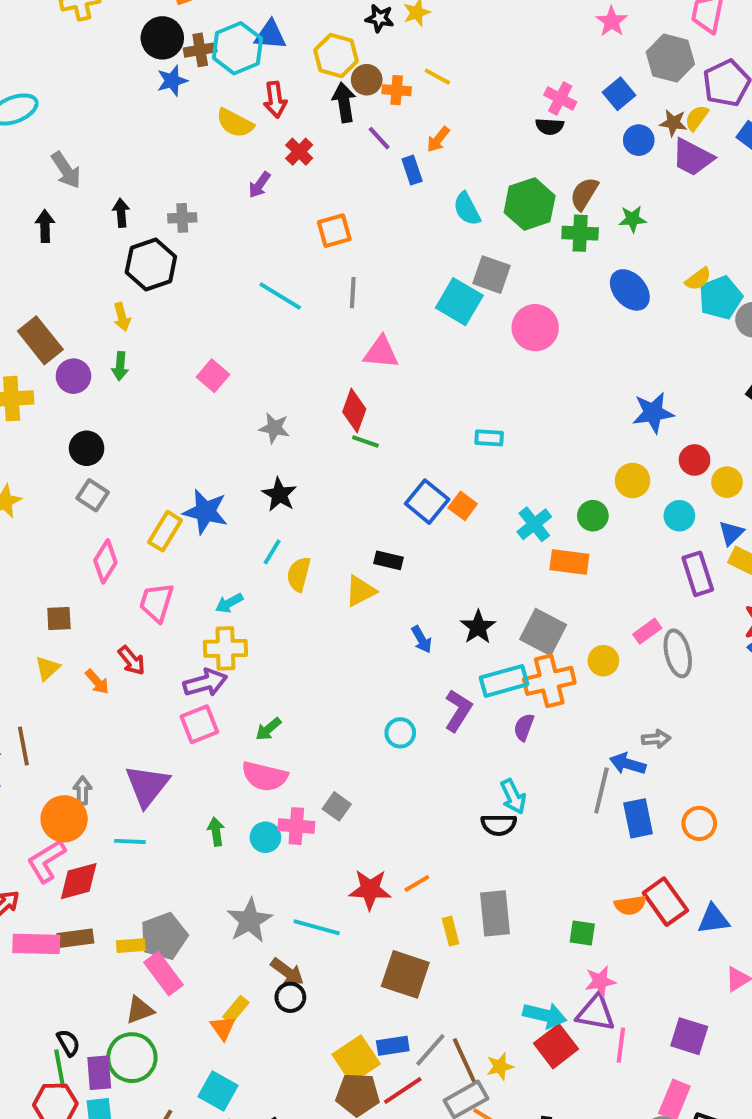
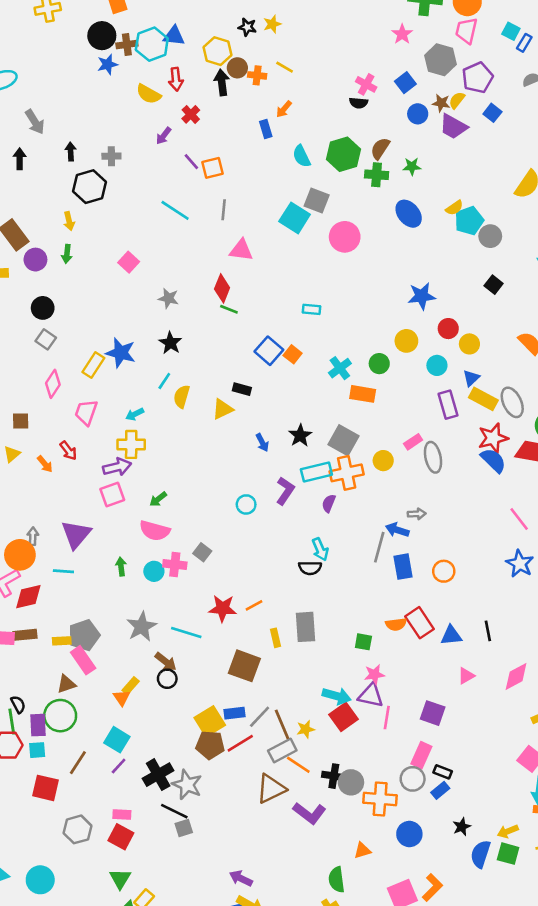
purple line: (379, 138) -> (191, 162), moved

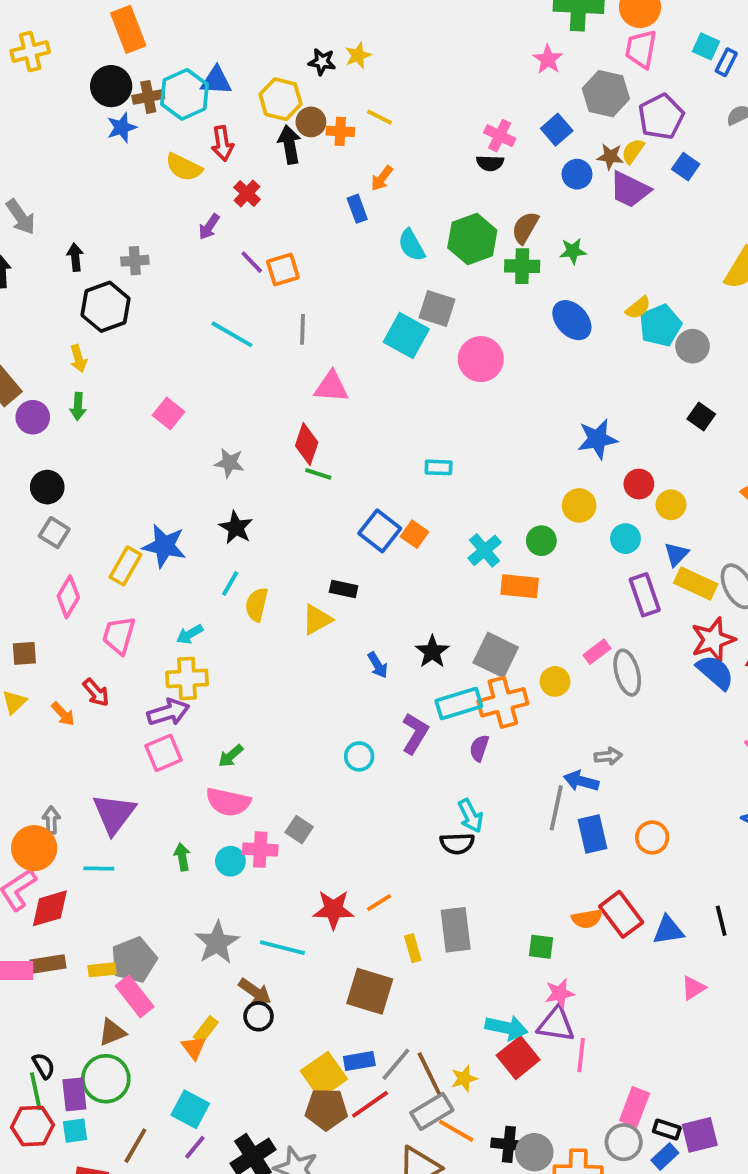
purple square: (433, 713) -> (700, 1135), moved, turned -30

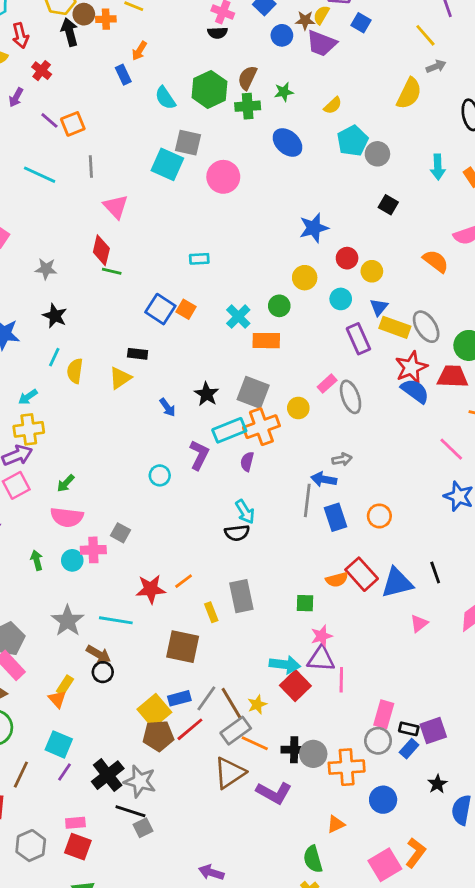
yellow semicircle: (638, 308) -> (333, 105), moved
pink triangle: (331, 387) -> (116, 207), turned 48
blue triangle: (668, 930) -> (397, 583), size x1.4

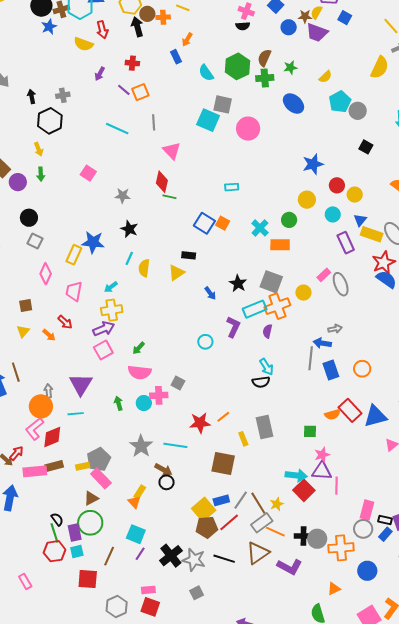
red cross: (42, 71) -> (132, 63), moved, turned -32
black line: (130, 811) -> (224, 559), moved

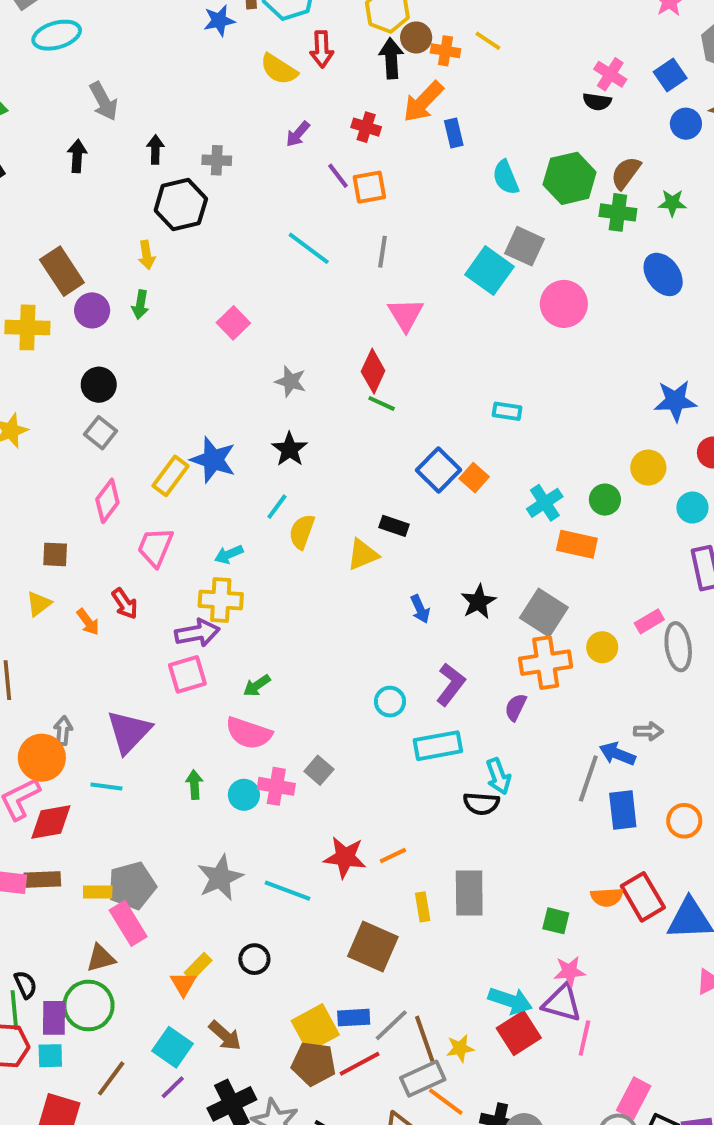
orange arrow: (187, 40) -> (423, 102), moved, size x1.6
cyan rectangle: (255, 309) -> (438, 746), moved
brown arrow: (163, 470) -> (225, 1036), moved

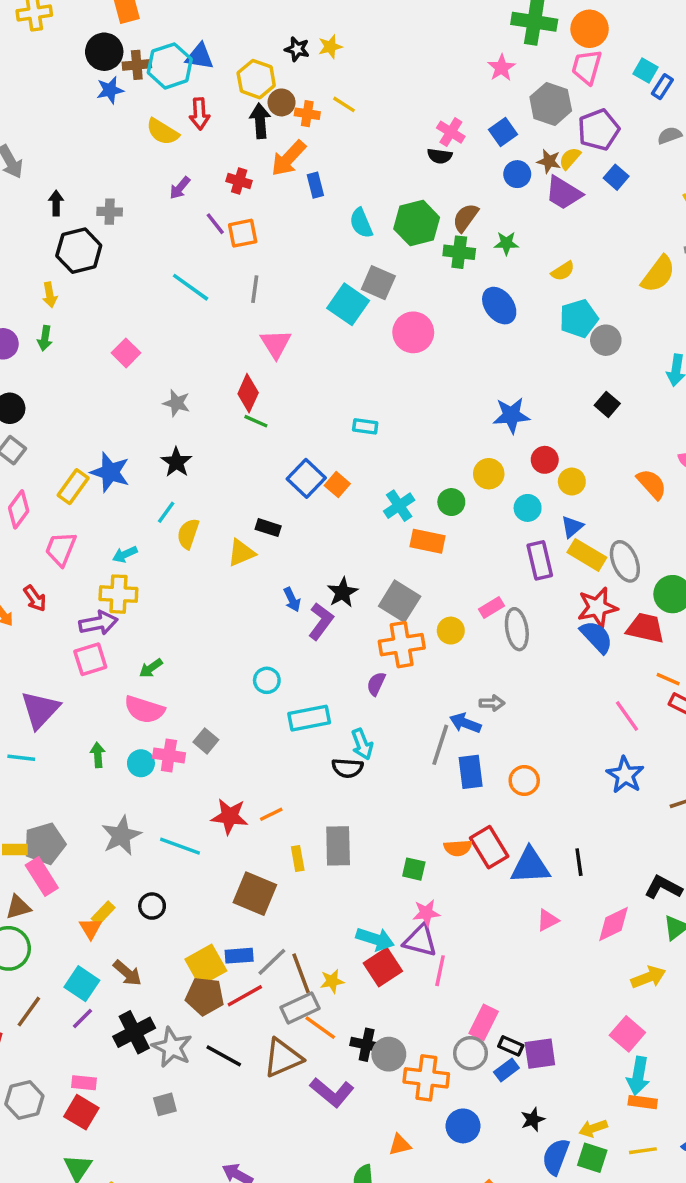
purple L-shape: (451, 684) -> (321, 621), moved

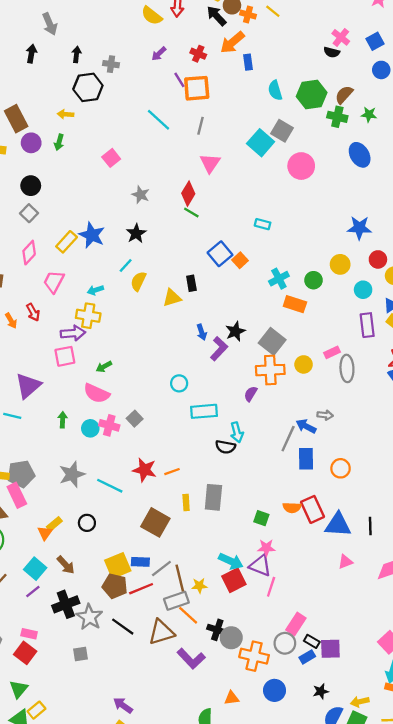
black arrow: (260, 121) -> (217, 16), turned -45
orange square: (243, 233) -> (197, 88), size x1.4
yellow arrow: (50, 295) -> (65, 114), turned 98
black rectangle: (268, 528) -> (191, 283), turned 56

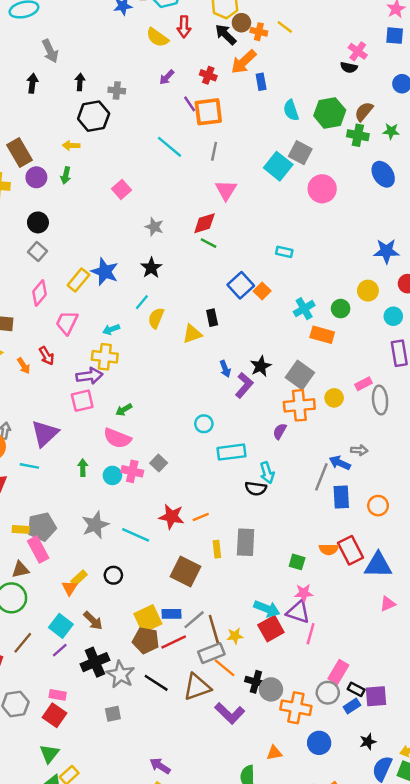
blue square: (375, 41) -> (395, 36), moved, turned 36
red diamond: (188, 194) -> (204, 223), turned 45

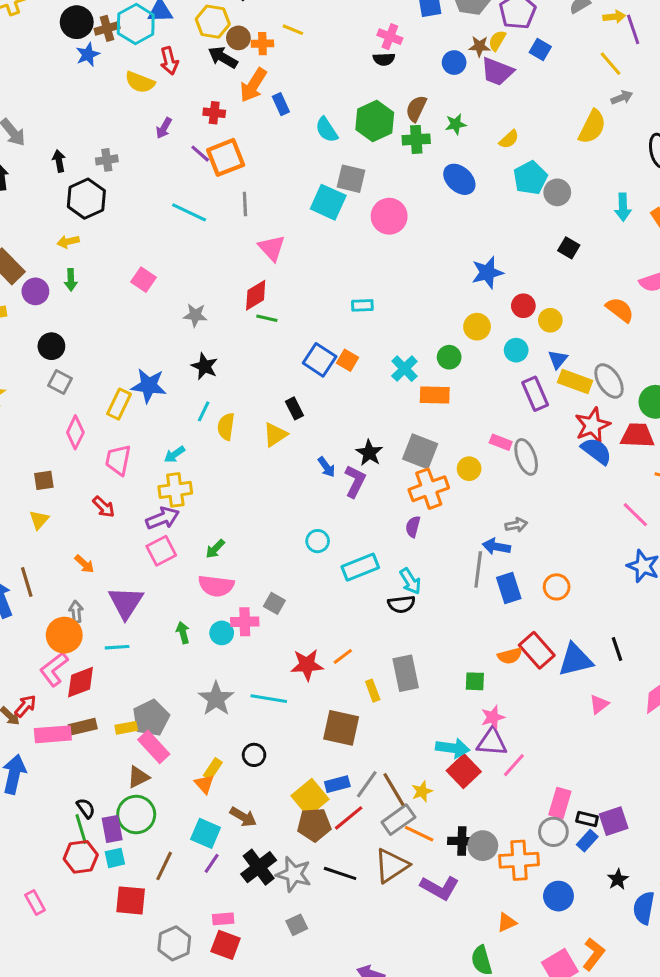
orange arrow: (24, 366) -> (84, 564), moved
pink rectangle: (363, 384) -> (501, 442), turned 63
pink line: (311, 634) -> (514, 765), turned 40

